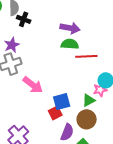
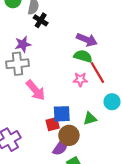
red line: (86, 56) -> (97, 73), turned 50
pink star: (100, 90) -> (80, 79), moved
brown circle: (87, 119) -> (69, 135), moved

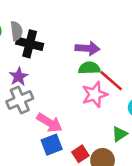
black cross: (41, 20) -> (30, 44), size x1.5
pink star: (80, 79) -> (95, 94), size x1.5
blue square: (62, 114) -> (52, 145), moved

